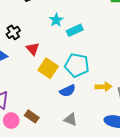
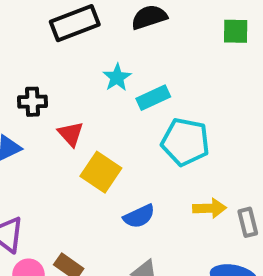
black cross: (13, 32) -> (32, 102), turned 32
cyan pentagon: (77, 65) -> (185, 142), moved

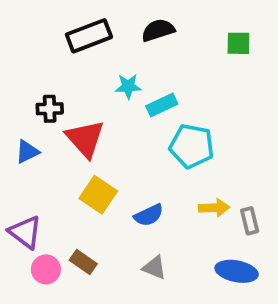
cyan star: (117, 77) -> (128, 86), turned 30
red triangle: (71, 134) -> (85, 139), size x1.6
yellow square: (101, 172) -> (98, 195), moved

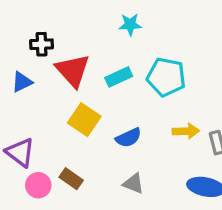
cyan star: (128, 86) -> (130, 24), moved
cyan rectangle: (162, 105) -> (119, 77), moved

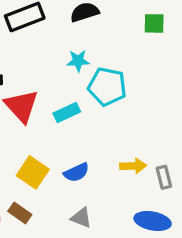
cyan pentagon: (166, 77) -> (107, 87), moved
yellow square: (84, 120) -> (33, 172), moved

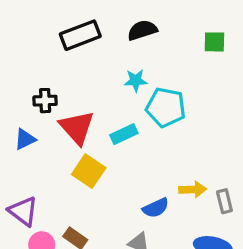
yellow square: (33, 172) -> (89, 171), moved
blue semicircle: (76, 172) -> (156, 208), moved

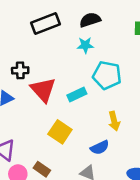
cyan star: (136, 80) -> (85, 45), moved
yellow square: (89, 171) -> (60, 132), moved
yellow arrow: (193, 189) -> (114, 121), moved, turned 78

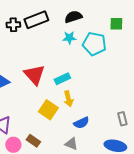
black cross: (20, 70) -> (13, 25), moved
cyan pentagon: (107, 75) -> (94, 44), moved
yellow arrow: (114, 121) -> (68, 99), moved

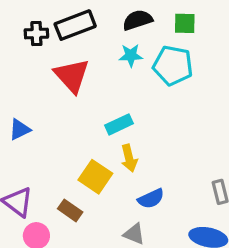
green square: (116, 24) -> (185, 23), moved
red triangle: (34, 75) -> (72, 76), moved
brown rectangle: (33, 141) -> (70, 210), moved

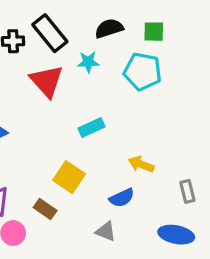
black rectangle: (75, 25) -> (50, 33), turned 72
cyan star: (131, 55) -> (88, 62), moved
yellow arrow: (129, 158) -> (141, 164), moved, turned 125

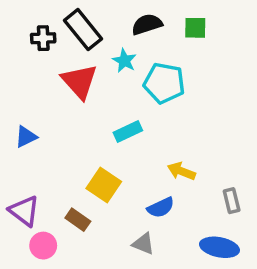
cyan star: (88, 62) -> (124, 61), turned 30
cyan pentagon: (143, 72) -> (164, 83), moved

